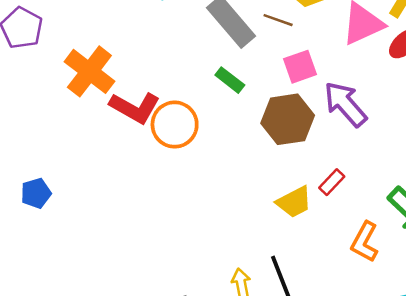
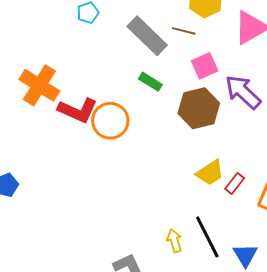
red rectangle: (332, 182) -> (235, 184), moved

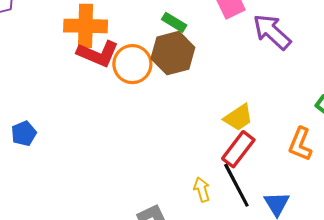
orange cross: (39, 85) -> (86, 26), moved, turned -30
brown hexagon: (199, 108) -> (173, 53), moved
red rectangle: (235, 184) -> (238, 149), moved, size x1.6

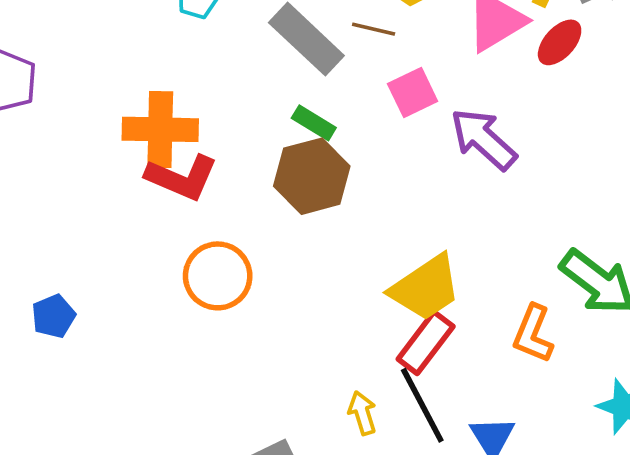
orange circle: (132, 64) -> (218, 276), moved
yellow trapezoid: (238, 117) -> (426, 288), size x1.4

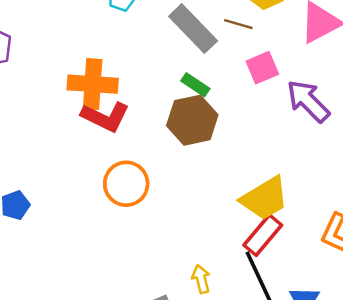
yellow arrow: (362, 413) -> (201, 279), moved

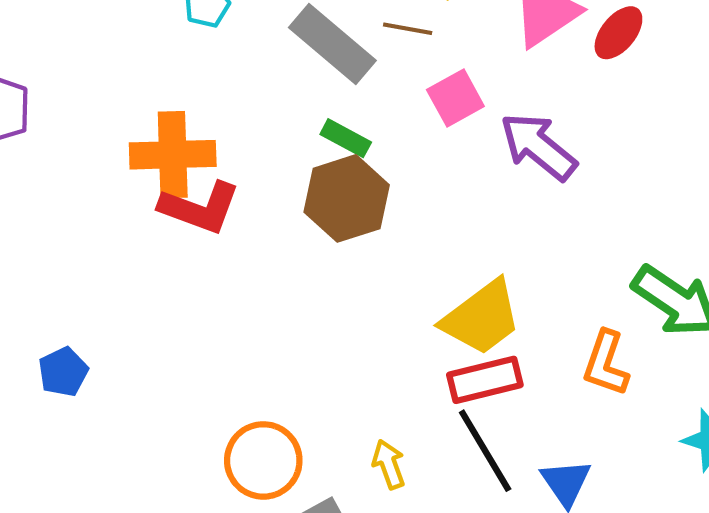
orange circle: (126, 184) -> (263, 460), moved
red rectangle: (263, 235) -> (485, 380), turned 42

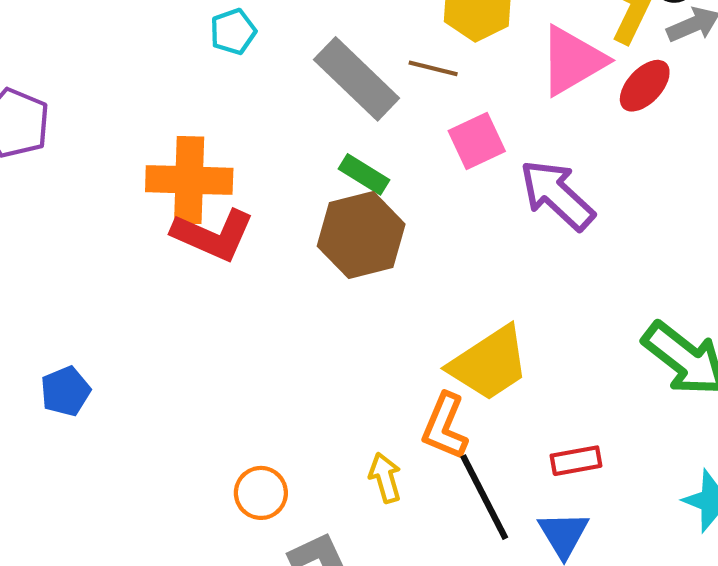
orange L-shape: (606, 363) -> (445, 426), moved
red rectangle: (485, 380) -> (576, 461), moved, size x0.7
orange circle: (263, 460) -> (261, 493), size x0.7
yellow arrow: (389, 464) -> (385, 478), moved

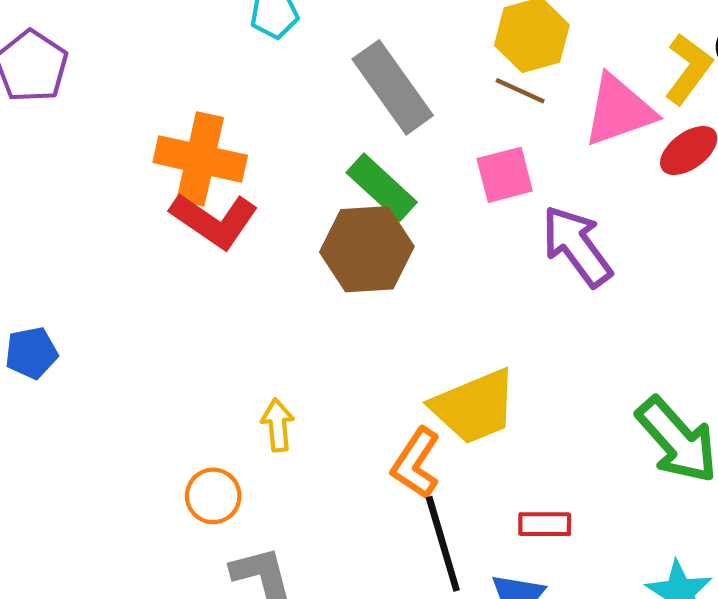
brown line: (433, 68) -> (520, 91), moved
green rectangle: (364, 174) -> (382, 187), size x1.4
yellow arrow: (385, 478) -> (278, 425), moved

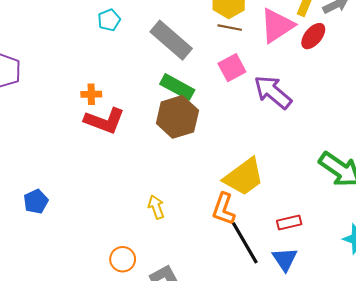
orange cross: (200, 159) -> (91, 94), size x0.5
orange circle: (213, 496) -> (123, 259), moved

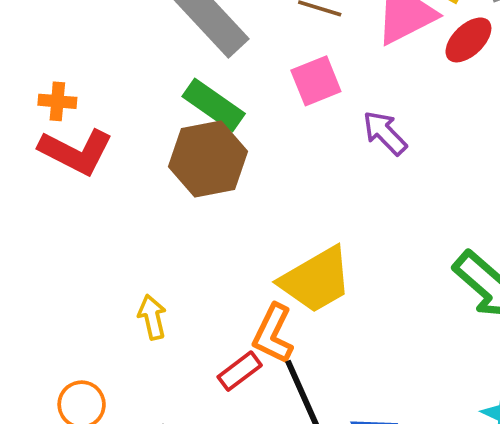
purple arrow: (273, 92) -> (385, 133), size x0.7
red rectangle: (289, 223) -> (240, 371), moved, turned -30

